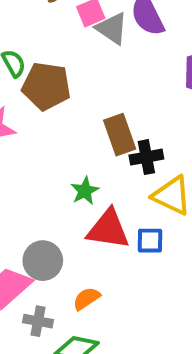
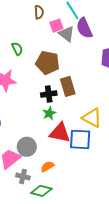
brown pentagon: (46, 86) -> (48, 63), moved
black cross: (146, 157) -> (49, 94), moved
blue square: (150, 241) -> (80, 139), size x1.6

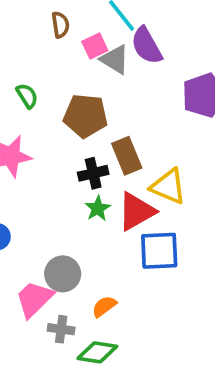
yellow triangle: (92, 118) -> (168, 186), moved
red triangle: (60, 133) -> (136, 211), moved, turned -35

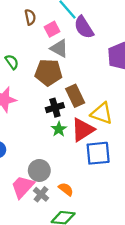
gray triangle: (115, 60) -> (59, 48), moved
orange semicircle: (104, 306) -> (66, 189), turned 77
gray cross: (61, 329) -> (41, 194), moved, turned 35

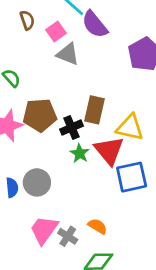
brown pentagon: (48, 72) -> (40, 115), moved
brown rectangle: (75, 96) -> (95, 110), turned 45
red triangle: (83, 130) -> (109, 150), turned -30
gray circle: (39, 170) -> (37, 182), moved

